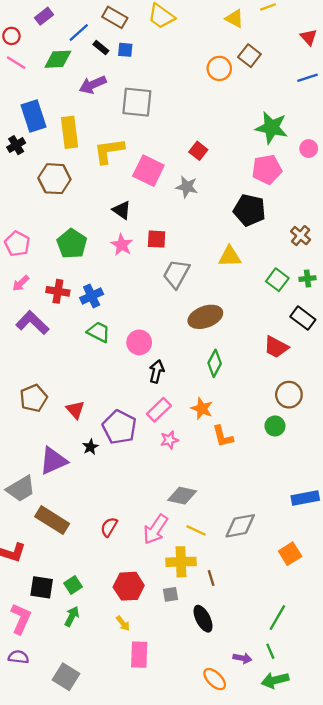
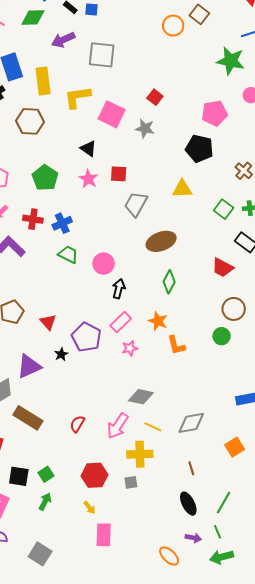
green star: (272, 128) -> (231, 61), moved
brown line: (211, 578) -> (191, 468), moved
black ellipse: (203, 619) -> (188, 504), moved

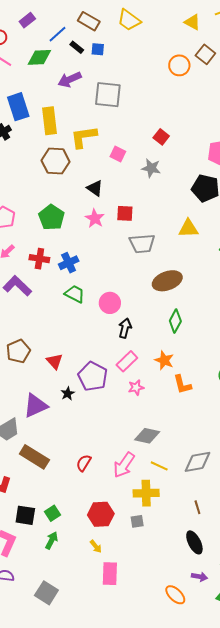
pink square: (112, 114) -> (118, 154), size x0.6
brown hexagon: (30, 121) -> (56, 161), moved
gray trapezoid: (136, 204) -> (142, 244), turned -124

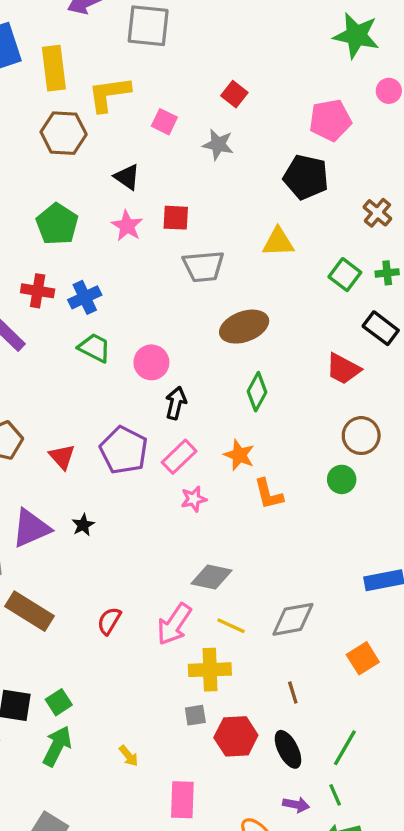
purple pentagon: (93, 376) -> (124, 450), moved
black star: (68, 394) -> (83, 525), moved
red hexagon: (101, 514) -> (236, 736), moved
green arrow: (52, 540) -> (57, 746), size x1.4
pink rectangle: (110, 574) -> (182, 800), moved

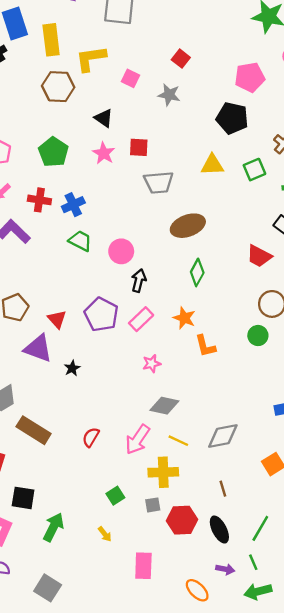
green square: (345, 275) -> (254, 170), moved, turned 30
pink star: (194, 499) -> (152, 364), moved
purple triangle: (31, 528) -> (38, 348), moved, turned 44
green square: (59, 702) -> (115, 496), moved

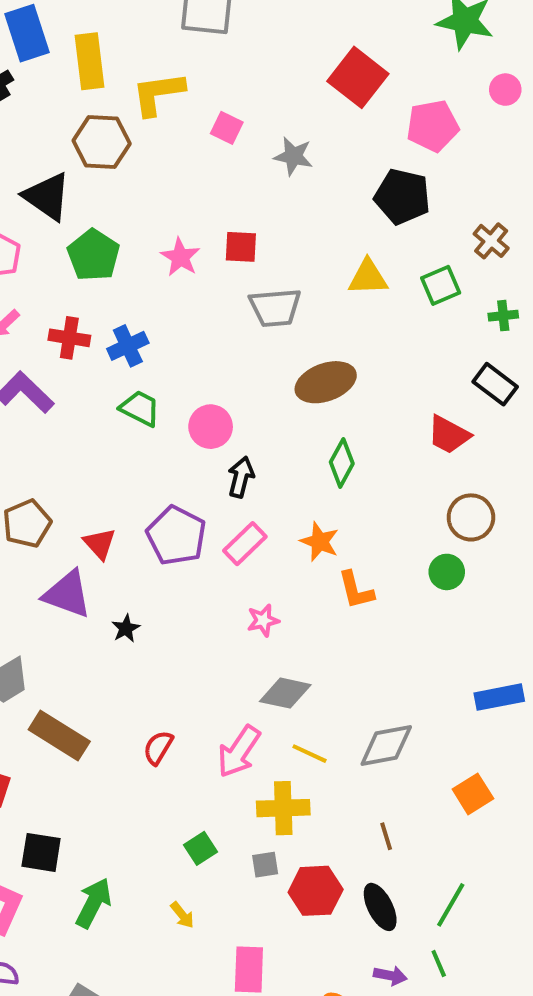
red square: (181, 59) -> (358, 77), moved, size x1.8
black triangle: (104, 118) -> (47, 197), moved, size x1.5

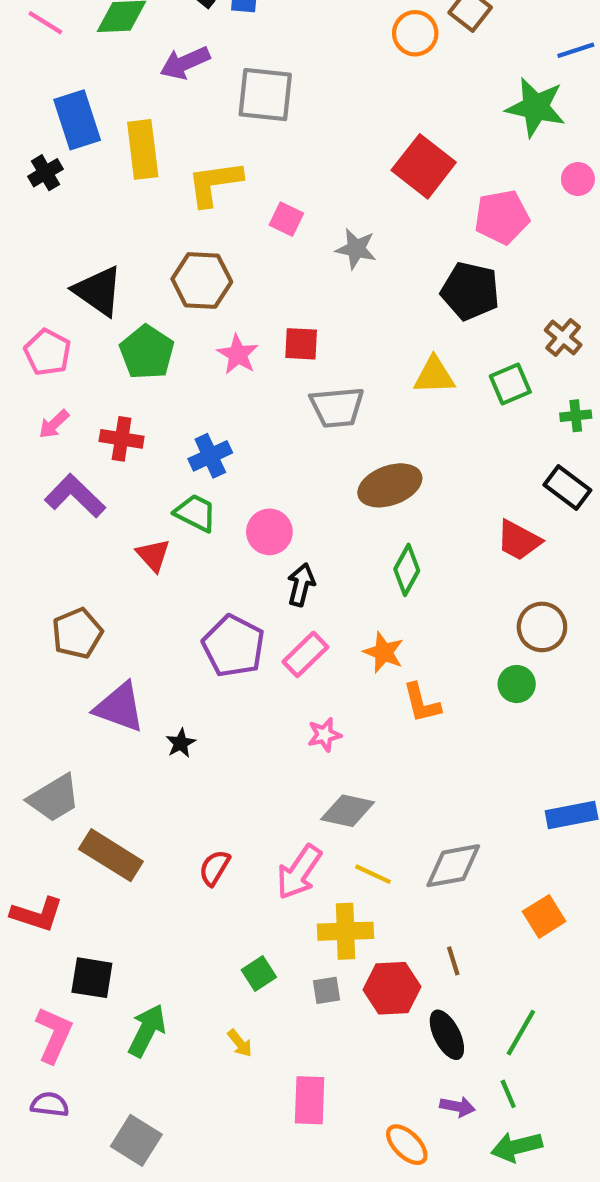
brown hexagon: (102, 142) -> (202, 280), moved
blue cross: (128, 346) -> (210, 456), moved
red triangle: (100, 544) -> (153, 555), moved
red hexagon: (316, 891) -> (392, 988), moved

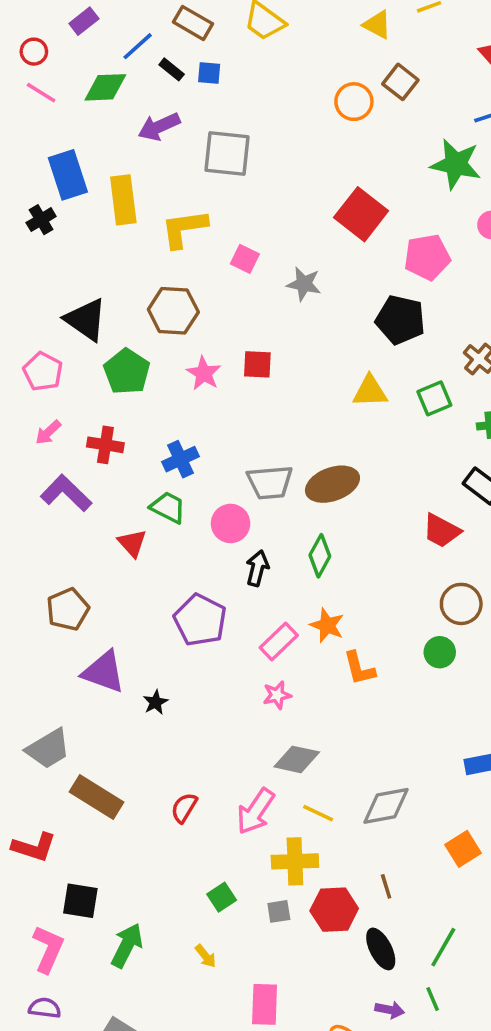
gray trapezoid: (337, 407) -> (270, 482), moved
green diamond: (407, 570) -> (320, 556), moved
pink rectangle: (305, 654) -> (279, 641), moved

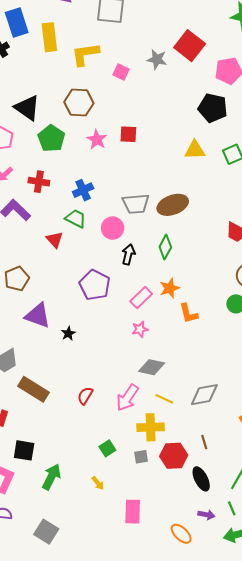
gray star: (304, 284) -> (157, 59), moved
orange star: (327, 625) -> (170, 288), turned 30

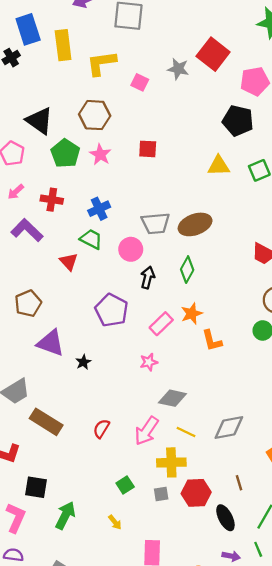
pink star: (97, 139) -> (100, 155), moved
pink star: (140, 329) -> (149, 362), moved
brown line: (204, 442) -> (239, 483), moved

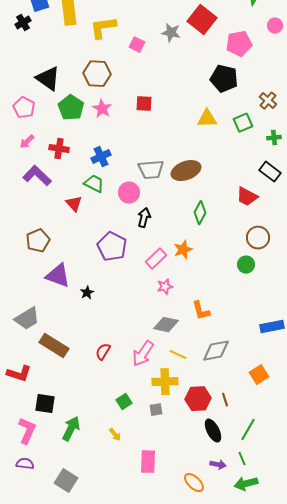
green diamond: (187, 270) -> (200, 213), moved
orange L-shape: (212, 341) -> (201, 311), moved
pink star: (149, 362) -> (165, 287), moved
red hexagon: (196, 493) -> (198, 399), moved

